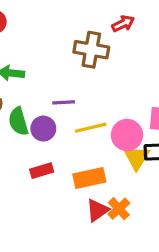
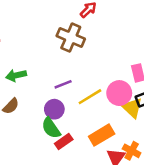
brown cross: (91, 50) -> (71, 37), turned 32
green semicircle: (18, 121) -> (51, 128), moved

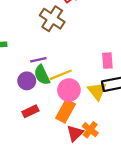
pink circle: (119, 93) -> (69, 90), moved
green semicircle: (51, 128) -> (42, 75), moved
orange rectangle: (102, 135) -> (66, 111), turned -40

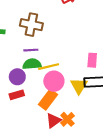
brown cross: (52, 19) -> (31, 25), moved, turned -30
green semicircle: (42, 75) -> (32, 64), turned 102
purple circle: (27, 81) -> (17, 77), moved

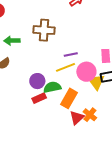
purple line: (31, 50) -> (71, 54), moved
green semicircle: (32, 64) -> (52, 87), moved
pink circle: (54, 81) -> (86, 72), moved

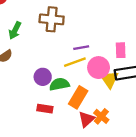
green arrow: (12, 41) -> (15, 30), turned -63
red rectangle: (39, 98) -> (45, 109), moved, turned 32

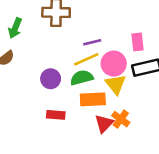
yellow triangle: (109, 79) -> (116, 84), moved
green semicircle: (59, 84) -> (82, 78), moved
orange rectangle: (78, 97) -> (93, 99), turned 60

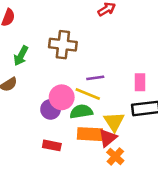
yellow line: (86, 59) -> (88, 94), turned 40
pink circle: (114, 64) -> (62, 97), moved
red triangle: (104, 124) -> (108, 138), moved

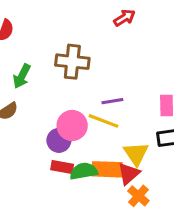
green semicircle: (81, 112) -> (84, 171), moved
red rectangle: (52, 145) -> (62, 167), moved

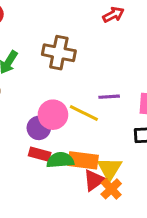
purple line: (112, 101) -> (109, 97), moved
yellow triangle: (136, 154) -> (109, 169), moved
red triangle: (129, 174) -> (94, 180), moved

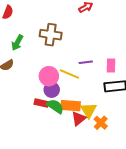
purple circle: (39, 128) -> (52, 90), moved
green semicircle: (60, 160) -> (55, 106), turned 42
orange cross: (111, 189) -> (101, 123), moved

